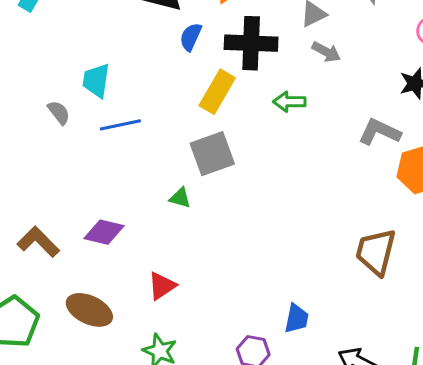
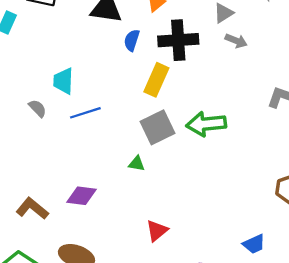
green arrow: (289, 102) -> (206, 124), moved, size x1.6
red triangle: (162, 286) -> (157, 231), moved
blue trapezoid: (296, 319) -> (254, 244), moved, turned 60

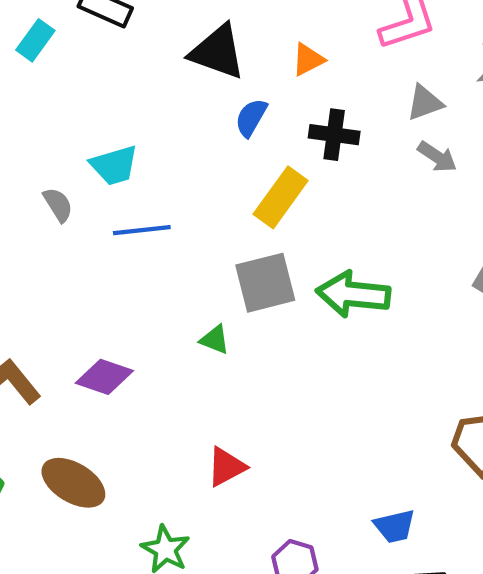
black cross: (178, 40) -> (334, 135), size x0.7
cyan trapezoid: (63, 81) -> (114, 165), turned -120

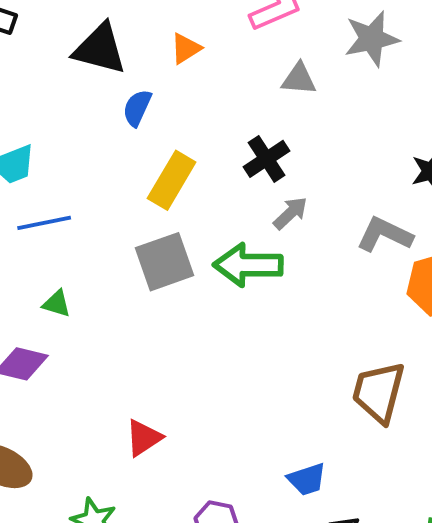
gray triangle: (425, 103) -> (299, 79), turned 30
black cross: (334, 135) -> (267, 159), moved, turned -36
gray arrow: (437, 157) -> (290, 213), moved, turned -72
green triangle: (215, 340) -> (57, 304), moved

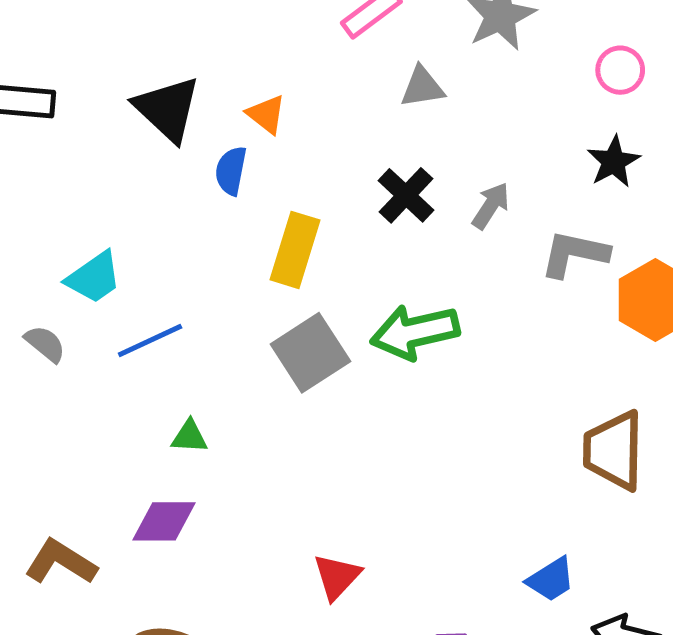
black triangle: (100, 49) -> (167, 109), turned 42
orange triangle: (186, 49) -> (266, 114), moved, turned -36
gray arrow: (290, 213) -> (491, 206), moved

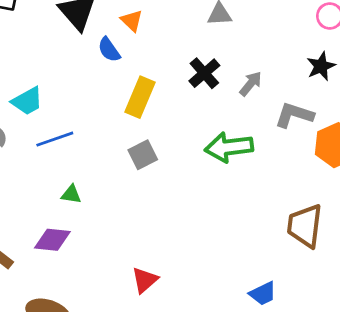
blue semicircle: (231, 171) -> (109, 50), turned -52
green arrow: (415, 332) -> (229, 147), moved
gray square: (310, 353) -> (143, 155), size x0.7

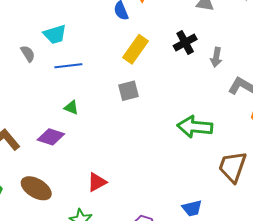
gray arrow: (251, 84) -> (216, 57), turned 138
green arrow: (229, 147) -> (195, 127), moved
red triangle: (145, 280) -> (97, 182), moved

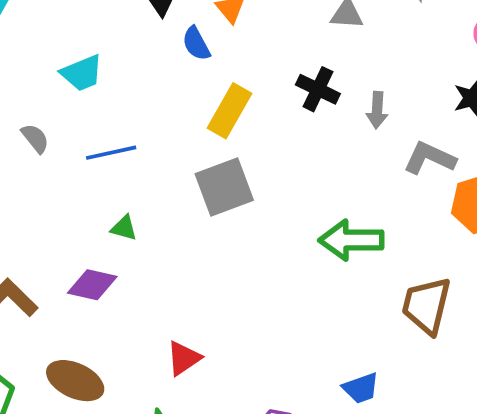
cyan trapezoid: (55, 34) -> (82, 73), moved
black cross: (185, 42) -> (318, 89), turned -30
gray square: (128, 91) -> (224, 187), size x1.5

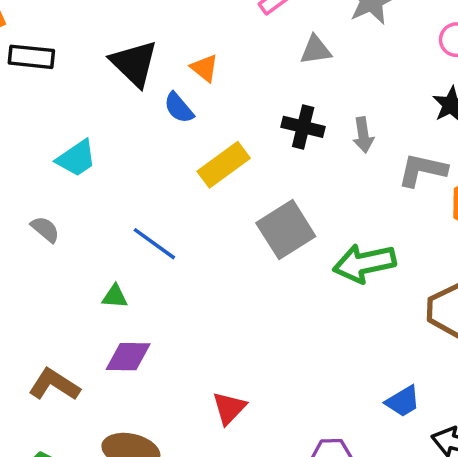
yellow rectangle: (230, 111) -> (224, 165), turned 36
blue line: (111, 153) -> (154, 244), moved, turned 60
gray square: (224, 187) -> (286, 230), moved
green triangle: (124, 228) -> (115, 296), moved

